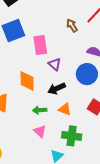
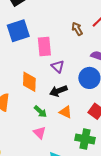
green arrow: (40, 110) -> (40, 112), turned -136
green cross: (72, 136) -> (85, 139), moved

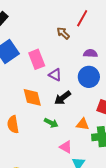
orange triangle: (66, 112) -> (83, 124), moved
pink triangle: (39, 133) -> (66, 147), moved

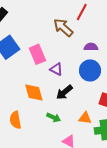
brown arrow: (63, 33) -> (63, 27), size x1.5

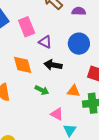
purple semicircle: (91, 47) -> (79, 11), moved
black arrow: (64, 92) -> (53, 65), turned 48

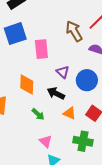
purple triangle: (45, 42) -> (63, 72), moved
orange triangle: (73, 91) -> (69, 113), moved

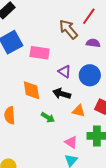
pink rectangle: (41, 49) -> (40, 53), turned -66
pink triangle: (46, 141) -> (71, 142), moved

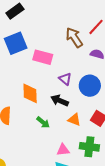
pink triangle: (71, 142) -> (63, 150), turned -48

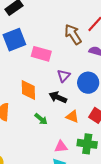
purple triangle: (65, 79) -> (64, 76), turned 32

